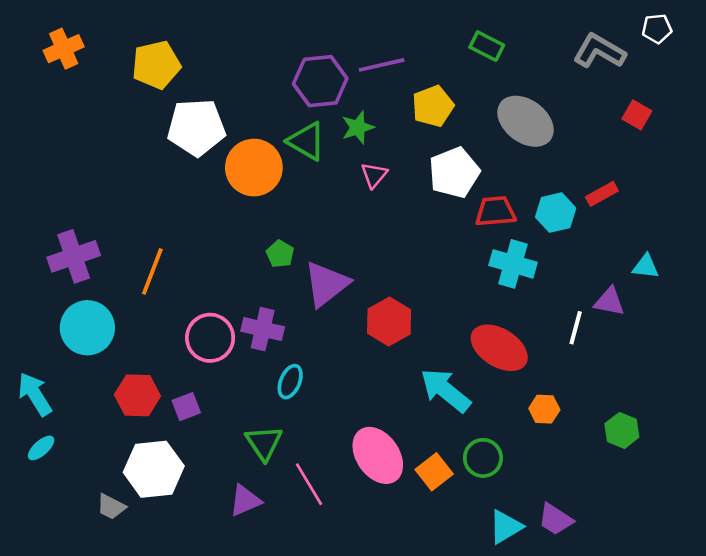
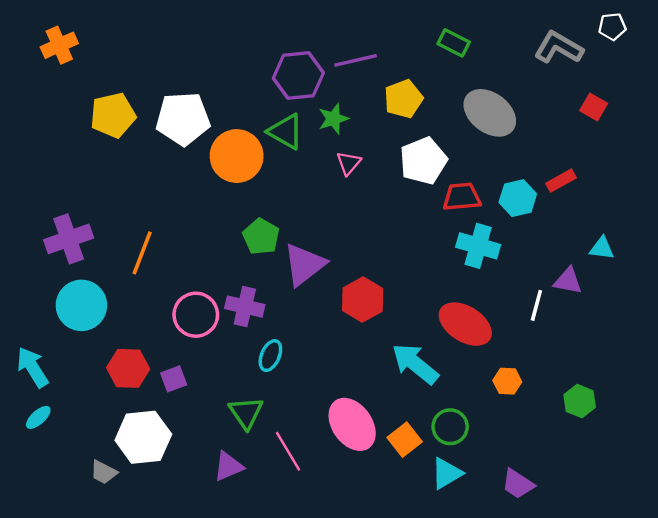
yellow pentagon: (156, 65) -> (113, 115), moved
green pentagon: (280, 254) -> (261, 237), size x1.4
cyan triangle: (505, 527) -> (447, 473), moved

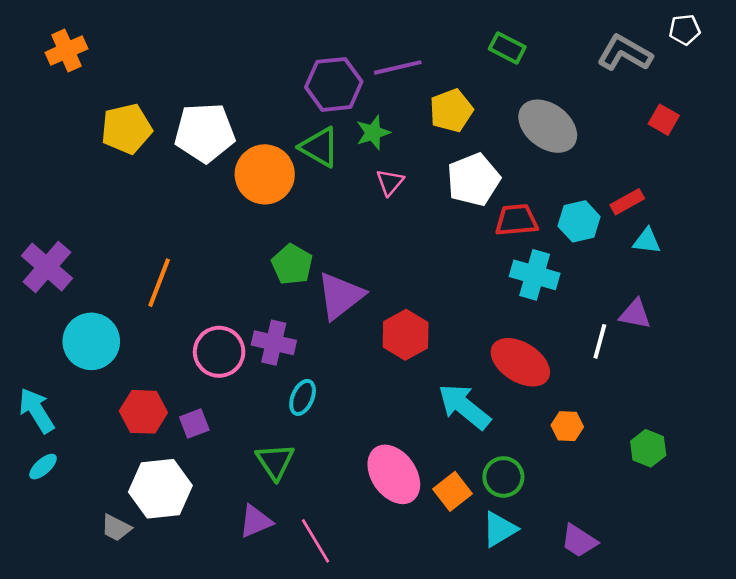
purple cross: (69, 239) -> (47, 267), moved, turned -30
cyan triangle: (602, 248) -> (647, 241), moved
pink line: (288, 451) -> (316, 541), moved

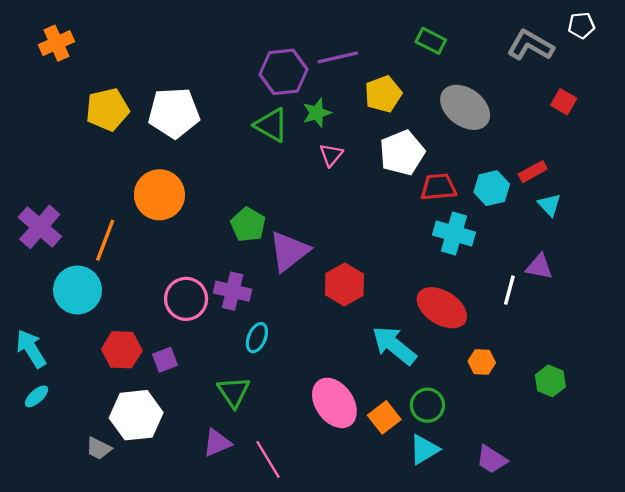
orange circle: (265, 174) -> (159, 195), moved
cyan triangle: (647, 241) -> (549, 205), turned 40
orange line: (159, 283) -> (105, 240), moved

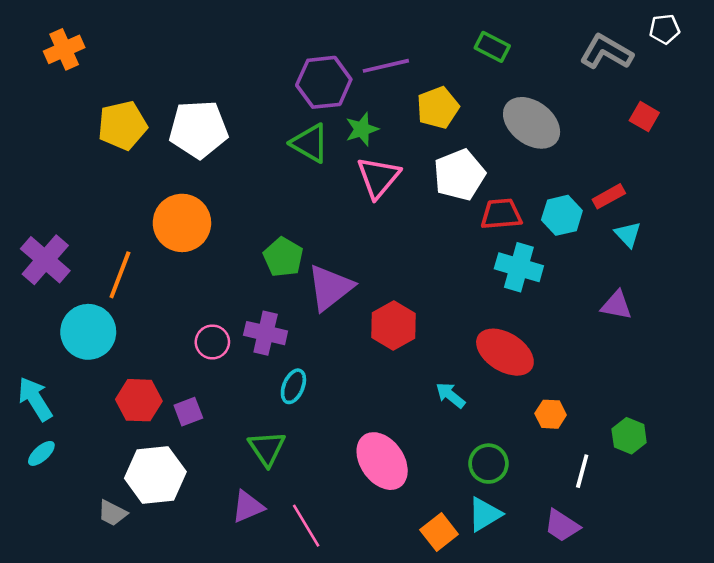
pink triangle: (331, 155) -> (378, 177), size x1.6
white line: (509, 290) -> (582, 471), moved
pink circle: (186, 299) -> (212, 342), size x0.7
cyan arrow: (394, 345) -> (450, 395), size x0.6
orange square: (384, 417) -> (439, 532), moved

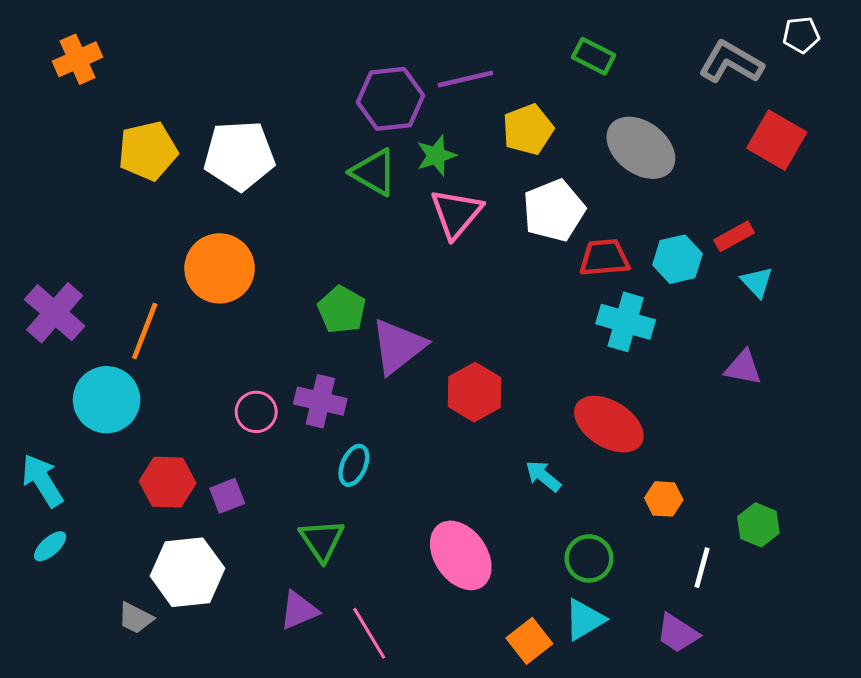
red square: (644, 117) -> (777, 140), size x1.6

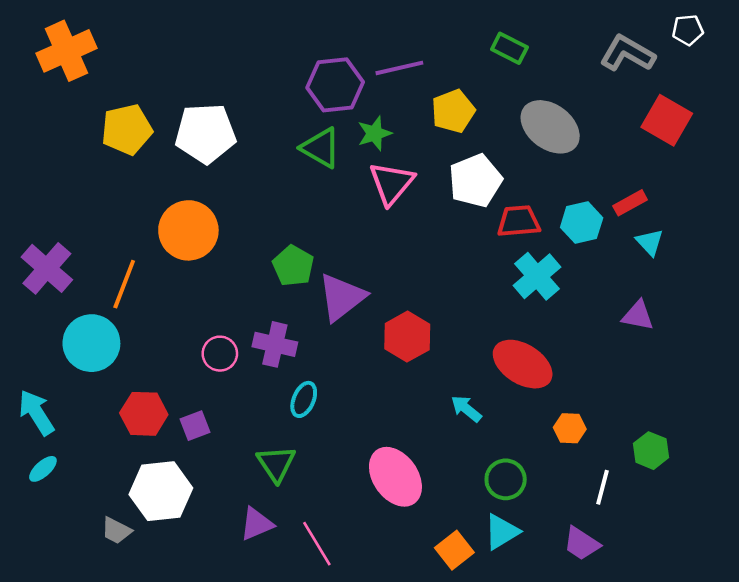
orange cross: (78, 59) -> (67, 51), size x1.4
cyan cross: (626, 322) -> (537, 276), turned 33

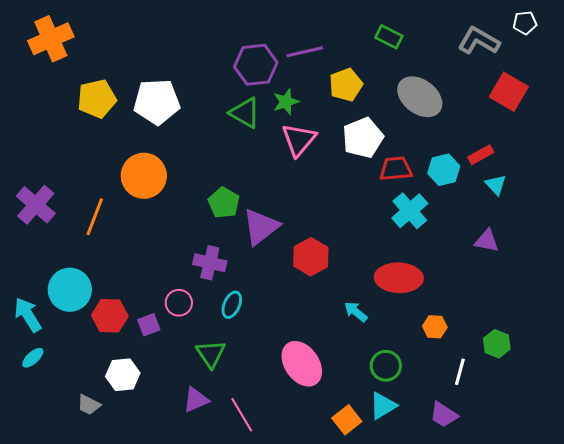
cyan circle: (91, 343) -> (70, 290), moved
pink circle: (220, 354) -> (179, 303), moved
red ellipse: (523, 364) -> (399, 278), turned -30
white hexagon: (161, 491) -> (123, 375), size x0.7

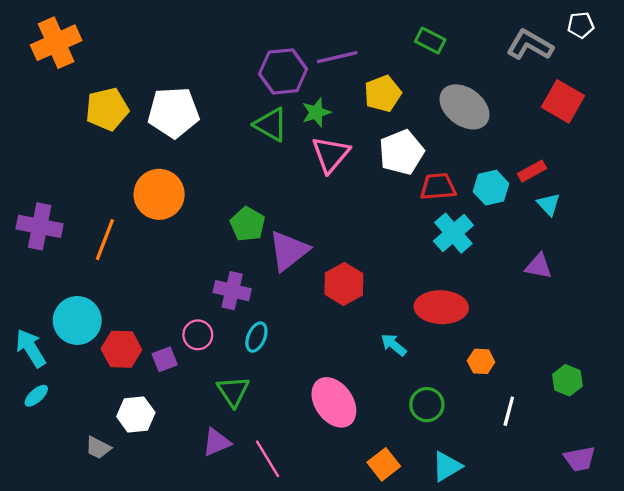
purple cross: (36, 205) -> (40, 226), turned -30
green hexagon: (497, 344) -> (567, 380), moved
cyan triangle: (383, 406) -> (447, 467), moved
purple trapezoid: (444, 415) -> (580, 459), moved, turned -44

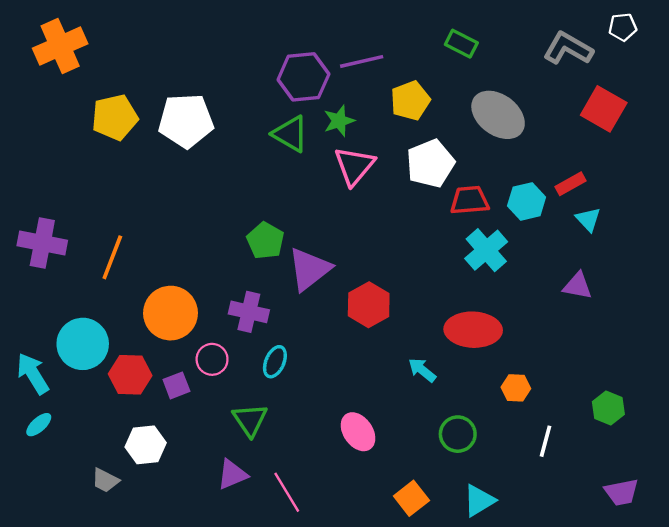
orange circle: (159, 194) -> (170, 313), moved
pink ellipse: (334, 402) -> (358, 432), size x0.7

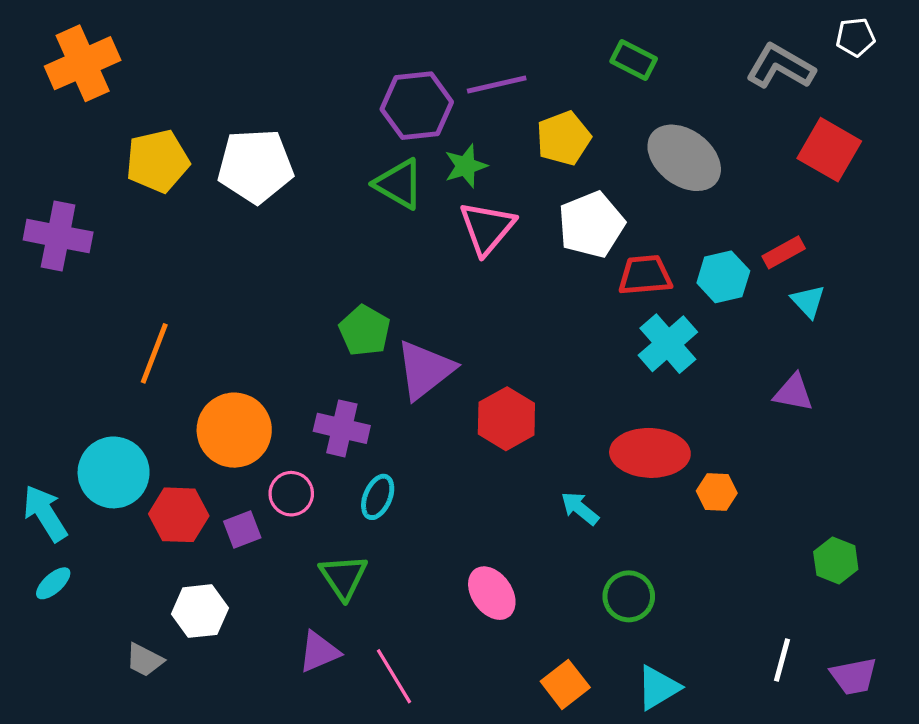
purple cross: (42, 243) -> (58, 236), moved
orange hexagon: (516, 388) -> (717, 492), moved
white line: (546, 441) -> (782, 660), moved

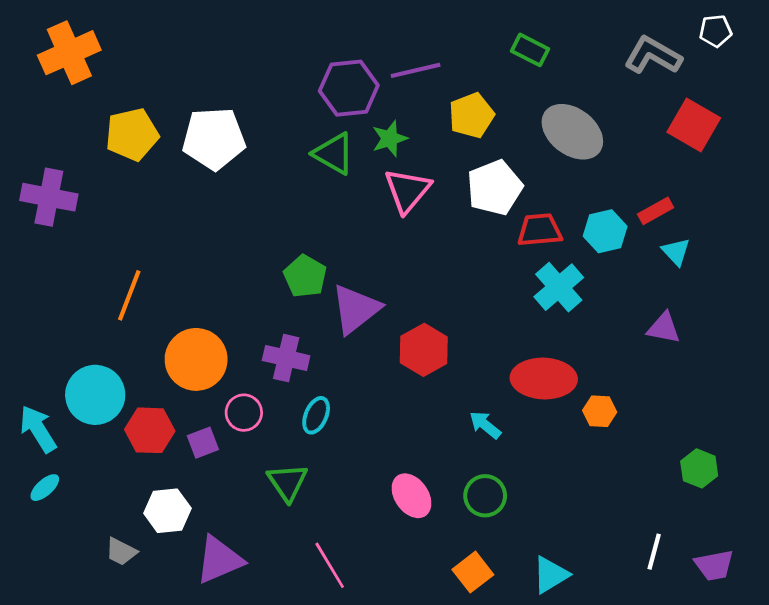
green circle: (629, 596) -> (485, 496), moved
purple triangle: (319, 652) -> (219, 560), moved, size x1.4

